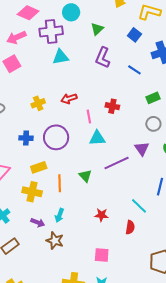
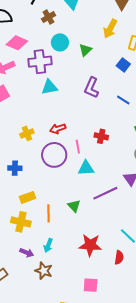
green triangle: (97, 29) -> (85, 50), moved
purple circle: (56, 137) -> (54, 155), moved
red star: (101, 215) -> (90, 245), size x1.6

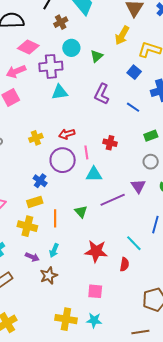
blue cross: (15, 168) -> (40, 181), moved, turned 32
brown star: (44, 271) -> (49, 276), turned 30

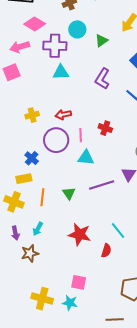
purple arrow: (32, 257) -> (15, 233), turned 48
pink square: (95, 291) -> (79, 282), moved

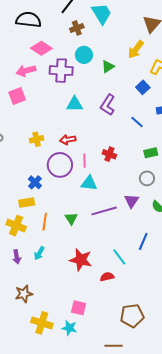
cyan triangle: (61, 72) -> (75, 104), moved
red semicircle: (106, 251) -> (107, 277), turned -120
brown star: (30, 253) -> (24, 294), moved

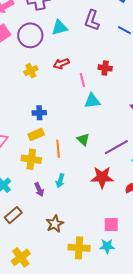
purple circle: (60, 165) -> (30, 35), moved
blue cross: (35, 182) -> (39, 113), turned -32
purple line: (104, 211) -> (116, 147), moved

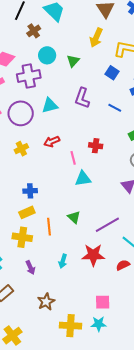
cyan arrow: (60, 181) -> (63, 261), moved

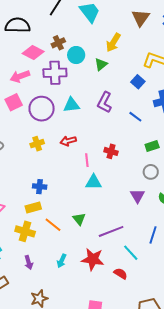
brown cross: (34, 31) -> (58, 43), moved
yellow arrow: (96, 38) -> (113, 42), moved
orange line: (49, 227) -> (53, 225), turned -54
red semicircle: (123, 265) -> (120, 274), turned 48

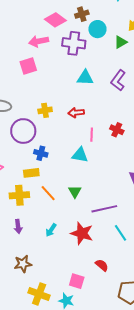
purple circle: (42, 109) -> (23, 131), moved
cyan triangle: (94, 182) -> (80, 155), moved
yellow cross: (25, 231) -> (19, 195), turned -30
red semicircle: (120, 274) -> (102, 265), moved

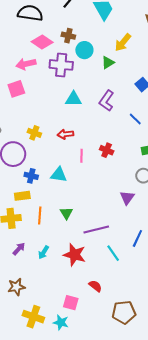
brown cross: (82, 14) -> (68, 36), turned 32
yellow cross: (45, 110) -> (34, 133), turned 32
cyan triangle: (80, 155) -> (59, 175), moved
orange line: (48, 193) -> (40, 215), turned 48
purple arrow: (18, 227) -> (19, 249), moved, turned -128

